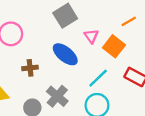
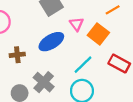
blue ellipse: (65, 54) -> (51, 42), turned -70

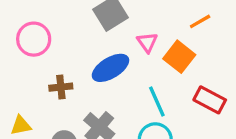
cyan line: (83, 65) -> (157, 101), turned -70

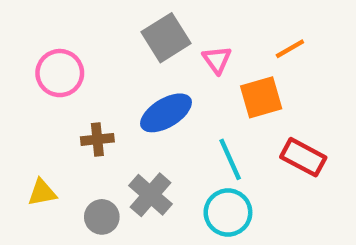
pink triangle: (147, 42) -> (217, 60), moved
orange square: (179, 57) -> (261, 97), turned 36

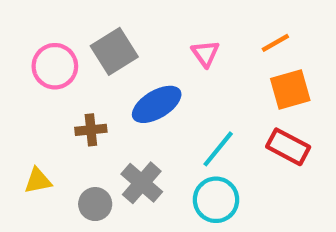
gray square: (166, 38) -> (114, 51), moved
orange square: (261, 97) -> (290, 90), moved
cyan line: (230, 159) -> (218, 149), turned 63

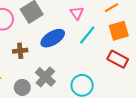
cyan line: (218, 149) -> (87, 35), moved

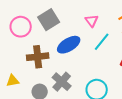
brown cross: (20, 51) -> (38, 57), size x1.5

